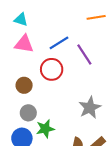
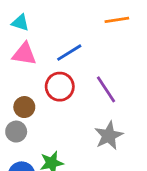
purple line: (84, 55) -> (106, 89), moved
gray circle: (28, 113) -> (16, 132), moved

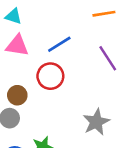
purple line: (106, 89) -> (108, 58), moved

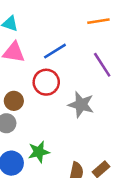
gray star: (96, 122) -> (81, 105), moved, turned -30

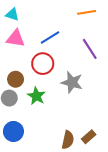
green star: (39, 152) -> (36, 96), moved, turned -30

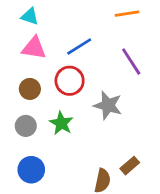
brown circle: (16, 79) -> (30, 89), moved
brown rectangle: (89, 137) -> (130, 166), moved

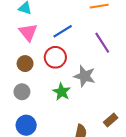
pink triangle: (34, 48) -> (28, 32), turned 42
green star: (61, 123) -> (62, 92), moved
brown rectangle: (130, 166) -> (111, 120), moved

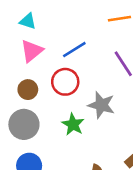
pink triangle: (28, 32) -> (32, 51), turned 30
gray circle: (22, 92) -> (24, 124), size x1.5

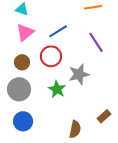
gray star: (101, 105) -> (79, 74), turned -30

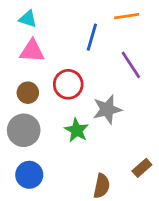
blue line: (58, 31) -> (92, 37), moved, turned -42
pink triangle: (25, 32) -> (32, 51), turned 42

